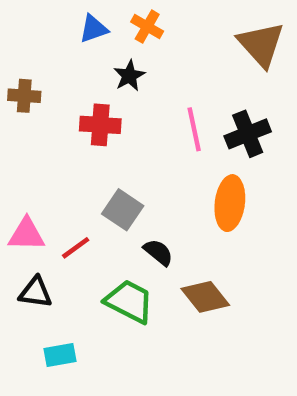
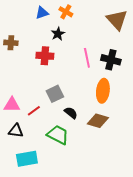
black cross: (248, 134) -> (111, 60), turned 36
gray square: (123, 210) -> (55, 94), turned 30
brown diamond: (205, 297) -> (98, 121), moved, turned -35
cyan rectangle: (60, 355) -> (27, 159), size x1.5

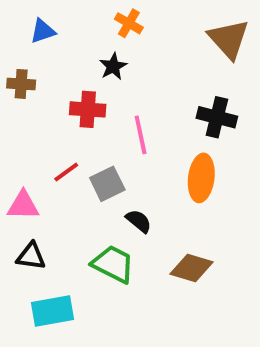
blue triangle: (42, 13) -> (43, 31), moved
pink line: (87, 58) -> (141, 135), moved
red line: (34, 111) -> (66, 172), moved
brown diamond: (98, 121) -> (191, 268), moved

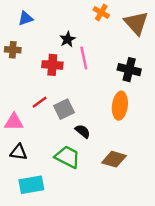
orange cross: (129, 23) -> (101, 12), moved
pink line: (141, 135) -> (84, 58), moved

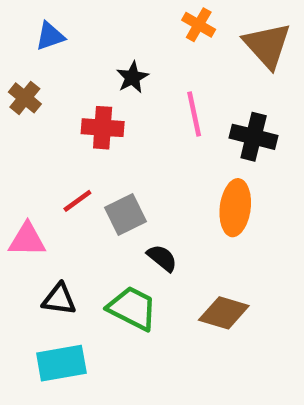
brown cross: (13, 50) -> (25, 98), turned 35
pink line: (84, 58) -> (194, 114), moved
black triangle: (19, 152) -> (59, 299), moved

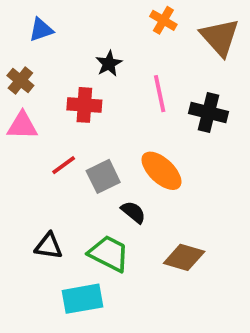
orange ellipse: (235, 208) -> (161, 171), moved, turned -54
pink triangle: (27, 240) -> (22, 126), moved
cyan rectangle: (61, 363) -> (82, 299), moved

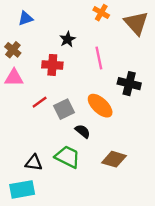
black cross: (209, 112) -> (129, 84), moved
black triangle: (49, 246) -> (34, 163), moved
cyan rectangle: (82, 299) -> (22, 189), moved

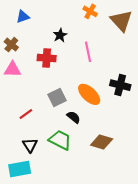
black cross: (129, 84) -> (120, 85), moved
red line: (40, 102) -> (26, 114), moved
black triangle: (34, 163) -> (30, 145), turned 49

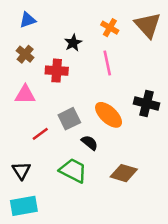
orange cross: (90, 11) -> (110, 28), moved
brown cross: (11, 45) -> (25, 54), moved
pink triangle: (12, 69) -> (25, 95), moved
red line: (26, 114) -> (40, 134), moved
black triangle: (30, 145) -> (21, 171), moved

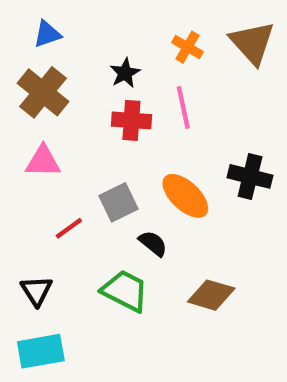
brown cross: (25, 54) -> (43, 92), size x1.6
red cross: (57, 71) -> (131, 120), moved

